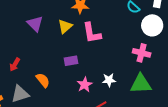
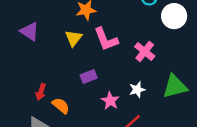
purple triangle: (35, 24) -> (30, 31), moved
pink cross: (142, 53) -> (145, 51), moved, turned 36
red arrow: (15, 65) -> (41, 92), moved

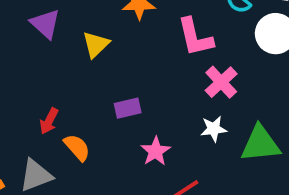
yellow triangle: (73, 38) -> (96, 44), moved
pink L-shape: (106, 39) -> (195, 37), moved
white star: (137, 90) -> (214, 129), moved

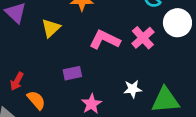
pink L-shape: (195, 37) -> (105, 40), moved, turned 128
pink cross: (221, 82) -> (143, 38), moved

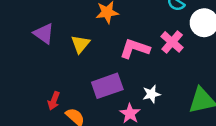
purple rectangle: (72, 73) -> (107, 86), size x1.6
white star: (133, 89) -> (151, 94), moved

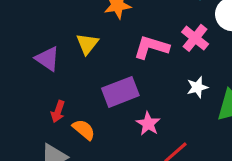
purple triangle: (44, 34) -> (47, 59), moved
white star: (151, 94) -> (197, 87), moved

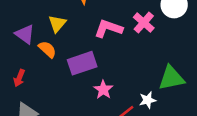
white star: (197, 87) -> (148, 100), moved
red arrow: (58, 112) -> (19, 78), moved
orange semicircle: (84, 130) -> (47, 49), moved

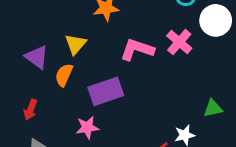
orange semicircle: (47, 49) -> (64, 75), turned -108
green triangle: (171, 78) -> (213, 108), size x0.6
pink star: (103, 90) -> (87, 127), moved, turned 30

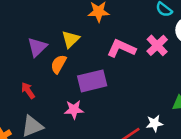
purple triangle: (37, 57) -> (37, 47), turned 35
red arrow: (30, 110) -> (28, 90), turned 119

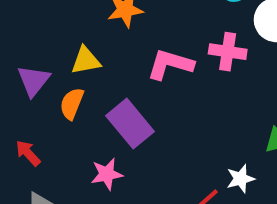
yellow triangle: (70, 39) -> (86, 61), turned 42
pink cross: (157, 45) -> (228, 52), turned -30
purple rectangle: (92, 81) -> (130, 124), turned 72

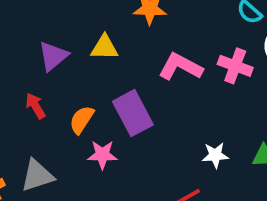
orange semicircle: (72, 104) -> (82, 120), moved
red arrow: (28, 153) -> (35, 106), moved
white star: (241, 179) -> (215, 155), moved

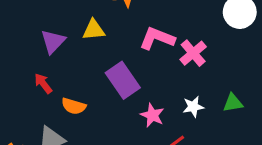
pink cross: (235, 66) -> (193, 53), moved, turned 36
orange semicircle: (82, 120) -> (74, 106), moved, turned -100
pink star: (102, 155) -> (152, 115), moved, turned 30

